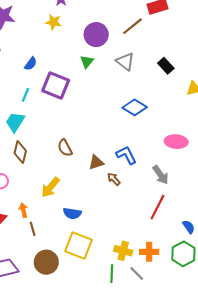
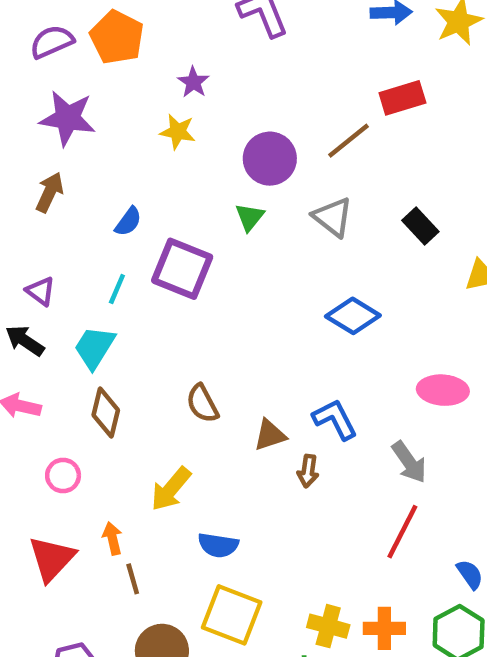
brown arrow: (114, 179) -> (308, 471), turned -128

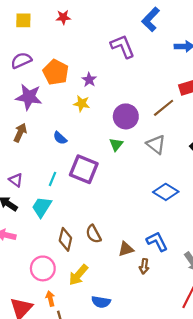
orange pentagon: (117, 37) -> (56, 72), moved
blue semicircle: (128, 222) -> (60, 138), moved, turned 96
brown diamond: (106, 413) -> (65, 239), moved
pink circle: (63, 475) -> (43, 268), moved, size x1.5

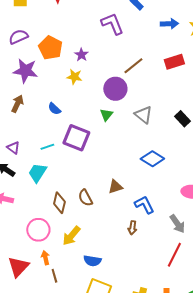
brown line: (164, 108) -> (133, 66), moved
cyan line: (53, 179) -> (47, 147), turned 48
brown triangle: (126, 249) -> (115, 187), moved

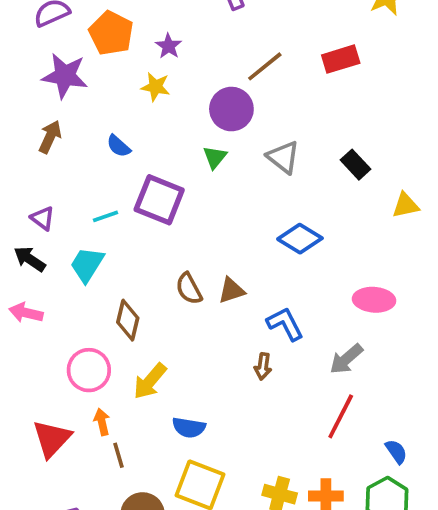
brown semicircle: (85, 198) -> (189, 289), moved
gray arrow: (177, 224) -> (346, 359), turned 84

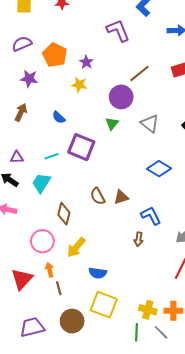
purple star: (65, 76) -> (29, 79), size x0.7
purple triangle: (43, 218) -> (17, 157), turned -40

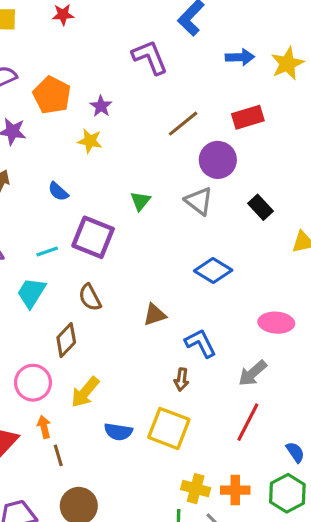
purple circle: (121, 97) -> (218, 160), moved
brown semicircle: (98, 196) -> (90, 297), moved
brown diamond: (64, 214) -> (66, 340), turned 30
yellow square: (104, 305) -> (169, 428), moved

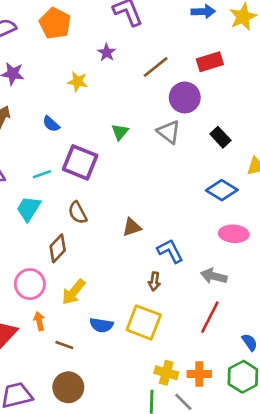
orange pentagon: (52, 95) -> (55, 23), moved
purple star: (101, 106) -> (107, 53), moved
blue diamond: (213, 270) -> (222, 190), moved
gray arrow: (253, 373) -> (214, 276), turned 55
brown line: (58, 455) -> (64, 345), moved, turned -54

